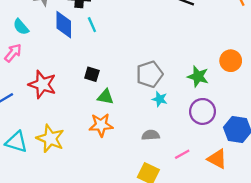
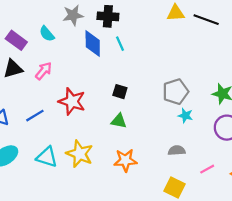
cyan semicircle: (21, 27) -> (47, 34), moved
green triangle: (106, 97) -> (119, 121), moved
orange star: (101, 125) -> (125, 160), moved

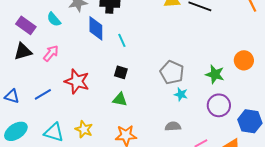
cyan line: (120, 44) -> (122, 40), moved
gray pentagon: (176, 92) -> (172, 72), turned -30
yellow star: (80, 154) -> (84, 129), size x0.7

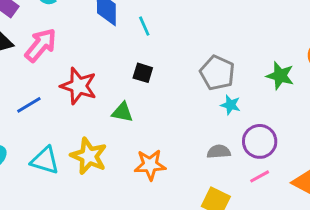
pink arrow: (51, 53) -> (41, 45), size x1.4
green triangle: (120, 99) -> (122, 112), moved
purple circle: (219, 105) -> (260, 141), moved
yellow star: (84, 129) -> (89, 156), size x1.4

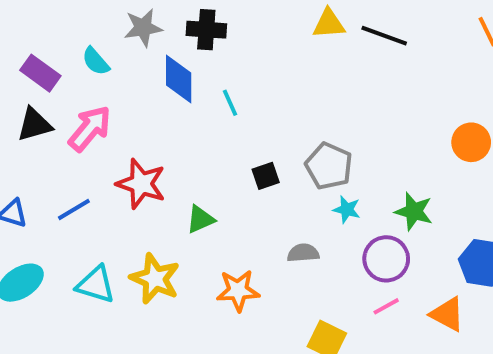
black square: (143, 73) -> (266, 176), moved, turned -36
green star: (280, 76) -> (414, 211), moved
green triangle: (122, 112) -> (200, 219), turned -35
gray semicircle: (219, 152) -> (303, 253), moved

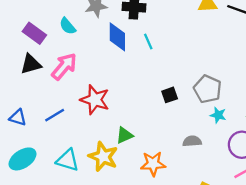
cyan line: (230, 103) -> (148, 42), moved
green triangle: (200, 219) -> (125, 135), moved

